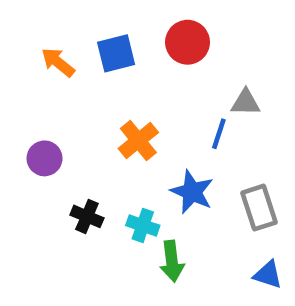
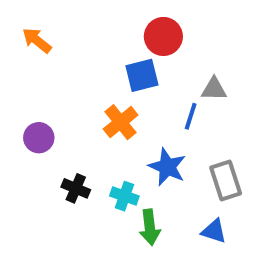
blue square: (116, 53) -> (142, 75), moved
orange arrow: (58, 62) -> (37, 40), moved
blue triangle: (268, 275) -> (214, 231), moved

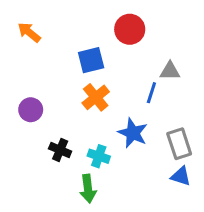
blue square: (142, 75) -> (91, 60), moved
green arrow: (150, 227) -> (88, 189), moved
blue triangle: (214, 231) -> (181, 176), moved

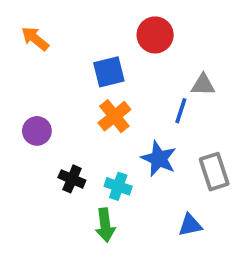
blue triangle: (181, 176) -> (190, 225), moved, turned -30

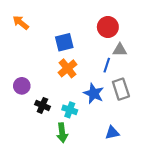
red circle: (155, 35) -> (108, 27), moved
purple circle: (37, 131) -> (22, 86), moved
gray rectangle: (214, 172) -> (121, 89), moved

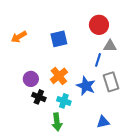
orange arrow: (21, 23) -> (19, 37), moved, turned -70
orange cross: (68, 68) -> (59, 76), moved
purple circle: (22, 86) -> (31, 79), moved

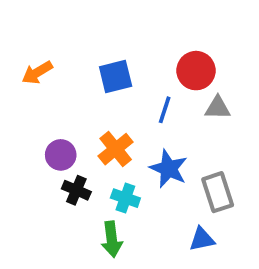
red circle: (99, 25) -> (196, 71), moved
gray triangle: (110, 46) -> (218, 108), moved
blue line: (98, 60) -> (165, 110), moved
gray rectangle: (111, 82) -> (218, 192), moved

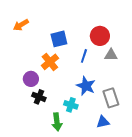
orange arrow: (37, 73) -> (21, 25), moved
orange cross: (116, 149) -> (50, 62), moved
cyan cross: (125, 198) -> (71, 105), moved

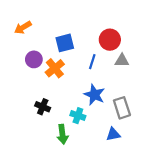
purple circle: (31, 79) -> (34, 59), moved

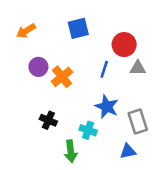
blue square: (65, 43) -> (78, 28), moved

